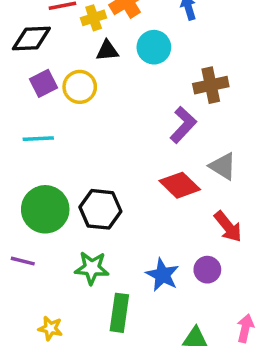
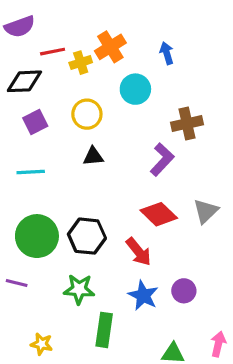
black triangle: (107, 51) -> (93, 156), moved
yellow circle: (80, 87) -> (87, 114), moved
gray triangle: (223, 166) -> (206, 211), moved, turned 44
red arrow: (228, 227) -> (139, 252), moved

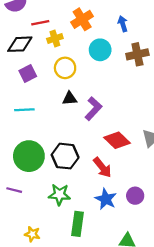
yellow cross: (81, 63) -> (55, 39), moved
brown cross: (187, 124) -> (137, 54), moved
purple L-shape: (162, 159) -> (93, 109), moved

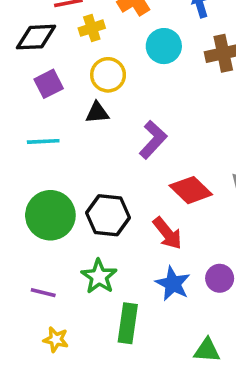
black triangle: (70, 98) -> (97, 113), moved
purple line: (14, 190) -> (43, 293), moved
green star: (59, 195) -> (99, 276), turned 30

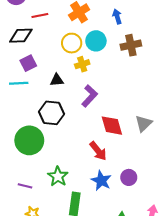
yellow cross: (92, 28) -> (82, 64), moved
yellow circle: (108, 75) -> (72, 43), moved
cyan line: (43, 141) -> (19, 83), moved
red diamond: (191, 190) -> (112, 126), turned 30
black hexagon: (108, 215) -> (52, 113), moved

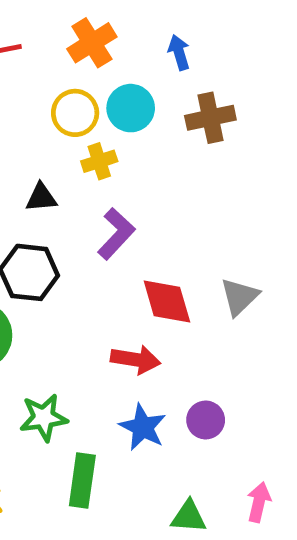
red arrow: (98, 151) -> (135, 360), turned -42
green star: (58, 176) -> (44, 418), turned 30

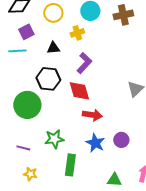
yellow circle: (75, 113) -> (53, 13), moved
red diamond: (167, 302) -> (79, 91), moved

